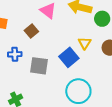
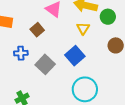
yellow triangle: (85, 43) -> (83, 28), moved
gray square: (39, 66) -> (45, 64), turned 36

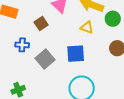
yellow triangle: (83, 28) -> (87, 27), turned -48
blue square: (75, 56) -> (76, 54), turned 30

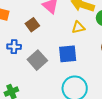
yellow triangle: (87, 27) -> (78, 27), turned -32

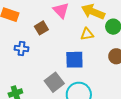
gray square: (37, 60) -> (54, 82), moved

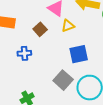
yellow triangle: (87, 34) -> (68, 26), moved

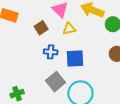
blue cross: (24, 53) -> (51, 52), moved

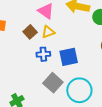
yellow triangle: (69, 29) -> (48, 32), moved

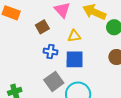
yellow triangle: (48, 32) -> (74, 36), moved

